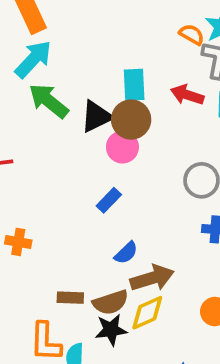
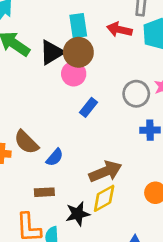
blue rectangle: (109, 200) -> (89, 107), moved
blue semicircle: (126, 253) -> (55, 157), moved
brown semicircle: (111, 302) -> (26, 142), moved, turned 68

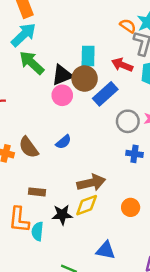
pink circle: (74, 74) -> (62, 95), moved
blue rectangle: (89, 107) -> (105, 94), moved, size x1.5
blue semicircle: (55, 157) -> (63, 142), moved

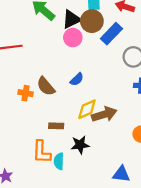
yellow diamond: (87, 205) -> (87, 109), moved

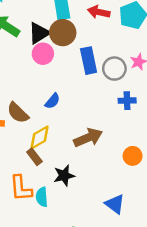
blue rectangle: (111, 34) -> (89, 61), moved, turned -50
yellow diamond: (87, 109) -> (40, 137), moved
brown rectangle: (56, 126) -> (34, 157), turned 56
blue triangle: (121, 174) -> (115, 204), turned 36

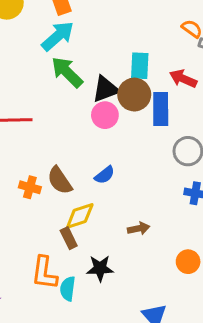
blue rectangle: (89, 61) -> (161, 109), moved
brown arrow: (88, 138) -> (139, 228), size x0.6

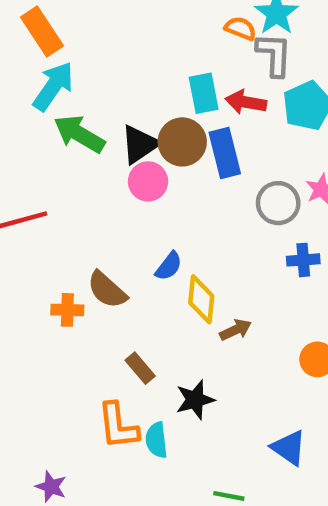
cyan rectangle: (140, 66) -> (204, 93), moved
yellow diamond: (80, 216) -> (201, 299), moved, turned -52

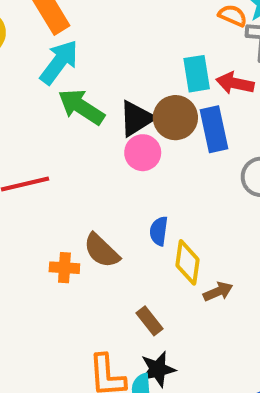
blue semicircle: (169, 266) -> (159, 231), turned 148
brown rectangle: (140, 368) -> (150, 321), moved
black star: (195, 400) -> (158, 369), moved

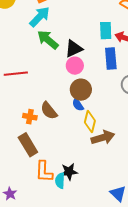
brown circle: (175, 118) -> (81, 90), moved
blue semicircle: (159, 231) -> (78, 105), turned -48
brown arrow: (218, 292) -> (103, 138), size x1.6
brown rectangle: (150, 321) -> (28, 145), moved, size x1.6

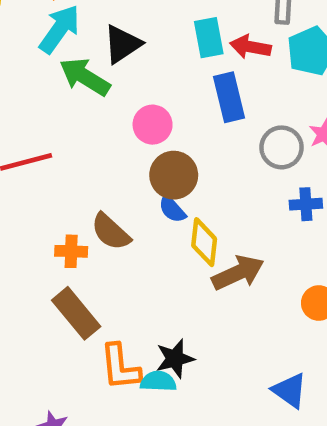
black triangle: (74, 49) -> (122, 44), moved
cyan semicircle: (60, 181) -> (158, 381), turned 98

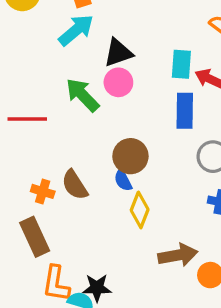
green arrow: (85, 77) -> (82, 95), moved
pink circle: (153, 125) -> (118, 82), moved
brown arrow: (238, 273) -> (178, 255), moved

